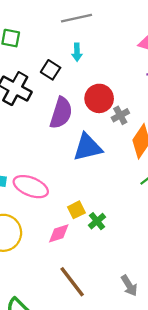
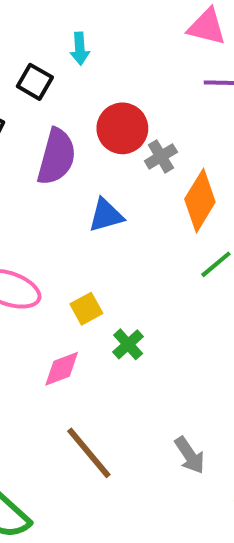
blue triangle: (88, 147) -> (106, 215), size x0.7
yellow square: (76, 210) -> (86, 309), moved

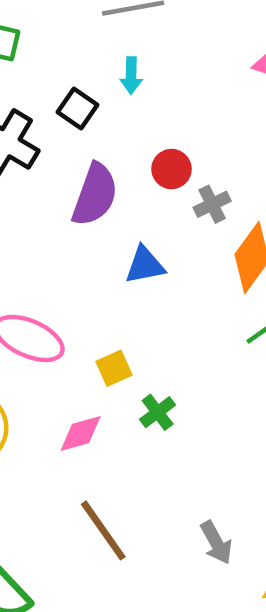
red circle: (122, 128) -> (172, 169), size x0.7

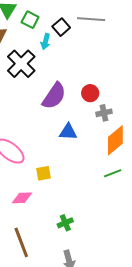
cyan arrow: (131, 75) -> (45, 42), moved
black square: (77, 108) -> (61, 27), moved
green cross: (158, 412) -> (65, 223), moved

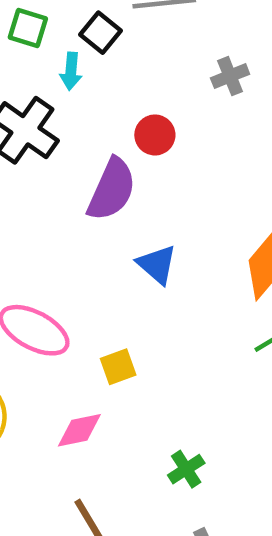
red circle: (90, 93) -> (155, 135), moved
gray cross: (104, 113) -> (230, 76), moved
blue triangle: (68, 132) -> (157, 265), turned 48

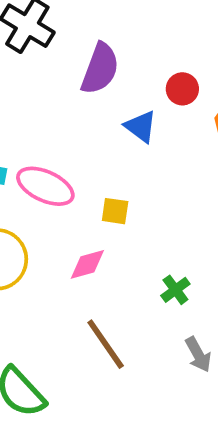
red circle: (155, 135) -> (182, 89), moved
yellow square: (118, 367) -> (115, 211), turned 32

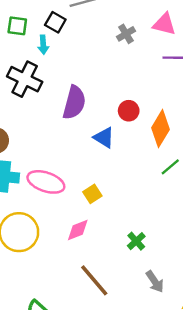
yellow square: (115, 211) -> (92, 194), turned -36

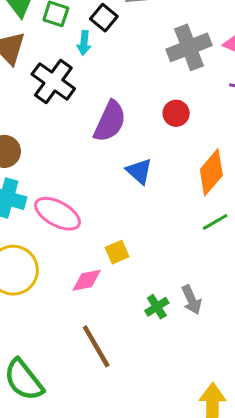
gray cross: (126, 34) -> (189, 47), size x1.8
red circle: (129, 111) -> (176, 113), moved
yellow square: (92, 194) -> (117, 252), moved
gray arrow: (155, 282) -> (191, 300), moved

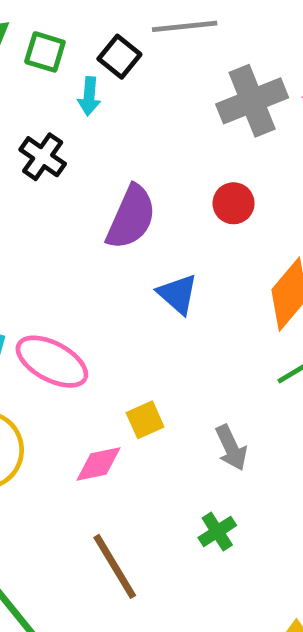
black cross: (53, 81) -> (43, 157), size x0.7
gray arrow: (191, 300) -> (231, 448), moved
green cross: (157, 307) -> (217, 532), moved

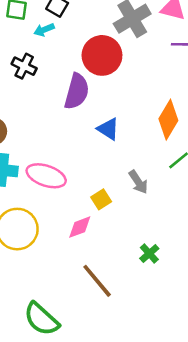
cyan arrow: (89, 96) -> (44, 30), turned 72
red circle: (234, 203) -> (102, 55), moved, size x1.8
gray arrow: (231, 448) -> (138, 182), moved

